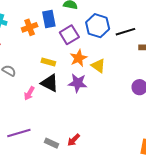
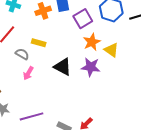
yellow rectangle: (48, 62) -> (39, 43), moved
pink arrow: (29, 93) -> (28, 73), moved

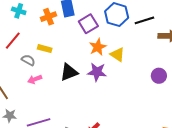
black triangle: (63, 67) -> (69, 72), turned -48
pink arrow: (28, 73) -> (35, 79), turned 40

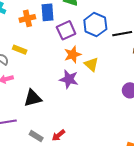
black triangle: (69, 72) -> (33, 98), moved

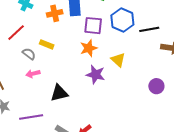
purple square: (66, 30) -> (93, 26), turned 30
orange star: (73, 55) -> (89, 48), moved

